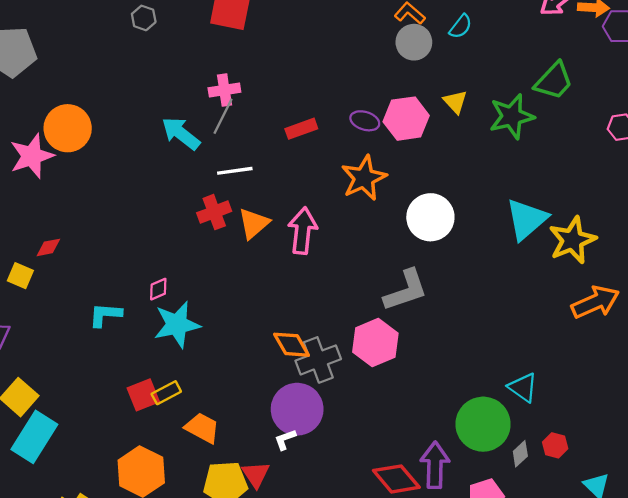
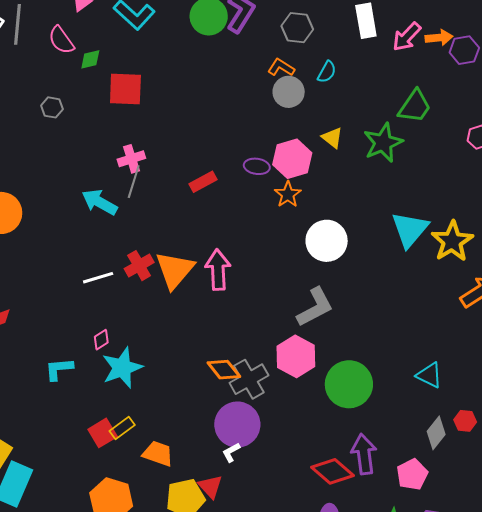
white line: (235, 171) -> (98, 278), moved
orange star: (364, 178) -> (288, 194), moved, size x0.7
orange triangle: (254, 223) -> (175, 270), size x1.4
green circle: (483, 424) -> (349, 384), moved
gray diamond: (520, 454) -> (436, 433), size x1.4

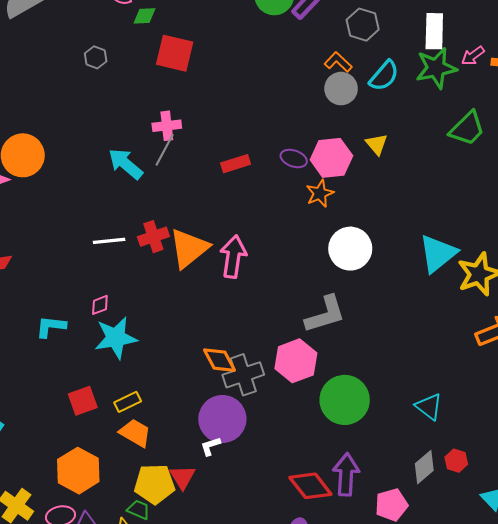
pink arrow: (407, 37) -> (473, 56), size x0.7
cyan semicircle: (327, 72) -> (384, 76), size x1.4
green star: (383, 143) -> (436, 68), moved
yellow rectangle: (122, 428) -> (128, 402), moved

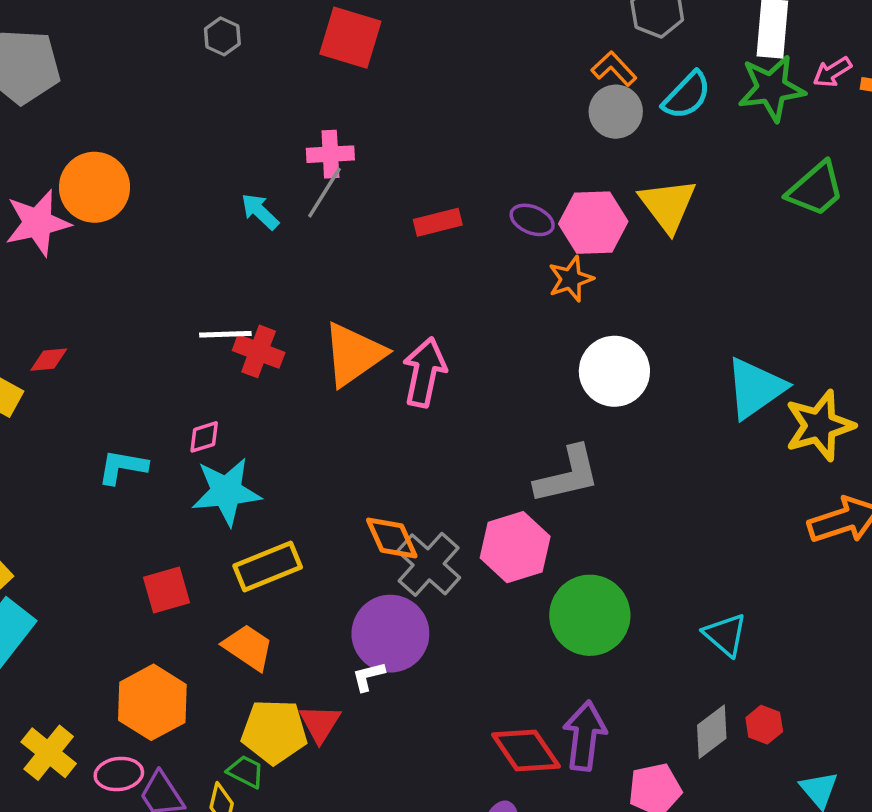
yellow triangle: (377, 144) -> (668, 205), size x1.6
cyan arrow: (126, 164) -> (260, 211), size x0.7
red cross: (153, 237) -> (259, 351), moved, turned 36
gray cross: (243, 375) -> (429, 564), turned -33
yellow rectangle: (128, 402) -> (268, 567), moved, size x1.5

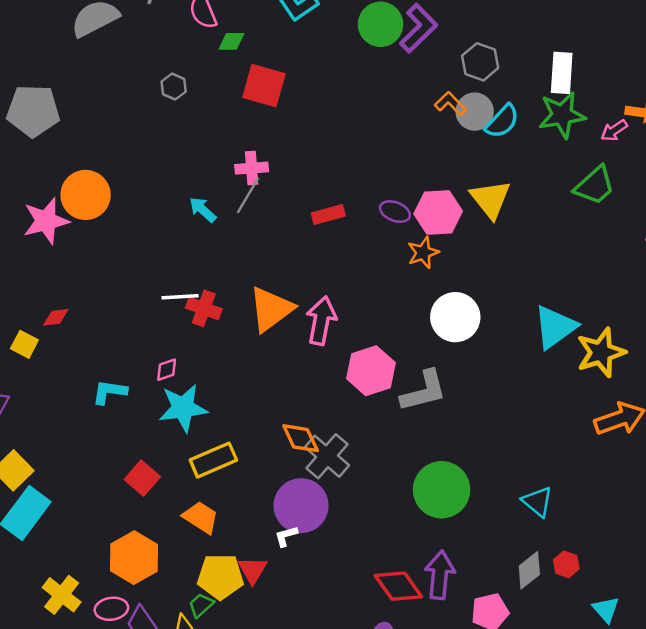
pink arrow: (832, 72) -> (614, 130), moved
gray circle: (616, 112) -> (475, 112), moved
pink hexagon: (515, 547) -> (371, 371), moved
red square: (166, 590) -> (142, 478), turned -32
green trapezoid: (246, 772) -> (201, 605), turned -68

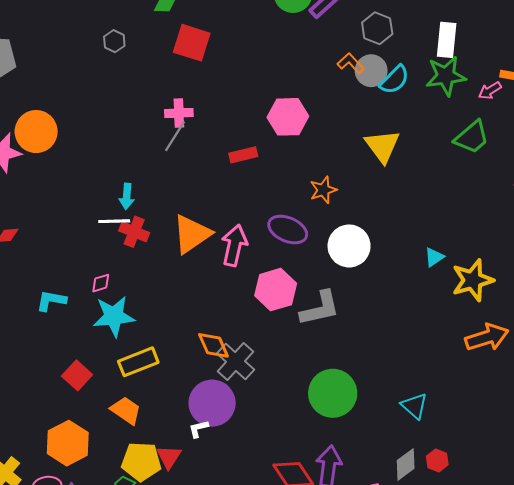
cyan arrow: (203, 210) -> (127, 196), moved, turned -130
purple ellipse: (395, 212) -> (288, 230), moved, size x1.5
pink hexagon: (438, 213) -> (288, 117), moved
cyan triangle: (555, 327) -> (434, 257), size x0.5

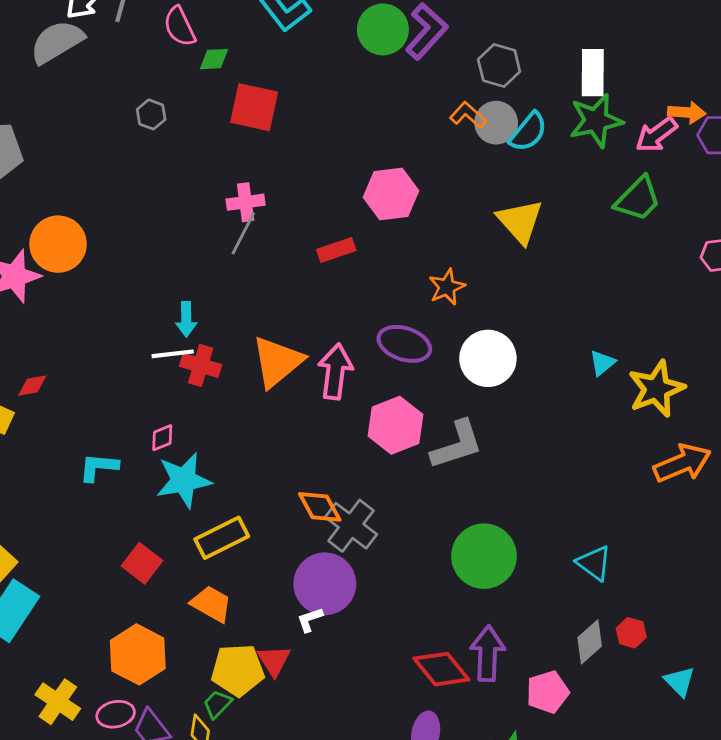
pink arrow: (490, 91) -> (656, 135), size x1.4

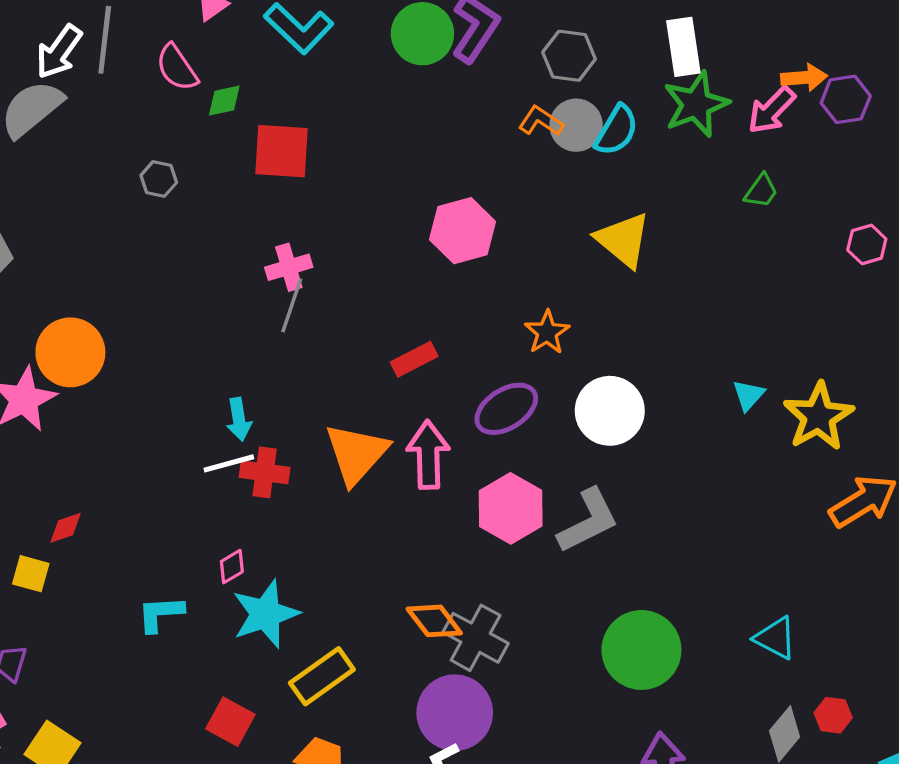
green trapezoid: (638, 199) -> (761, 191), size x0.6
red rectangle: (336, 250) -> (414, 359), moved
purple ellipse: (404, 344) -> (506, 409), turned -42

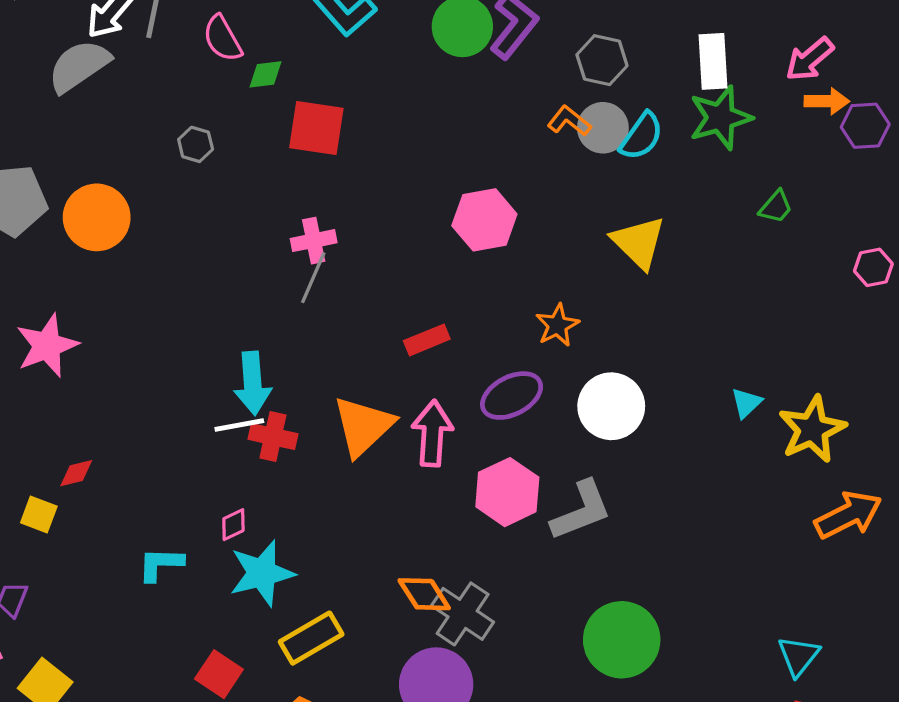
pink arrow: (772, 110) -> (810, 59), moved
orange circle: (70, 352) -> (97, 217), moved
cyan arrow: (239, 419) -> (253, 383), size x1.5
cyan triangle: (776, 638) -> (799, 656), moved, turned 36

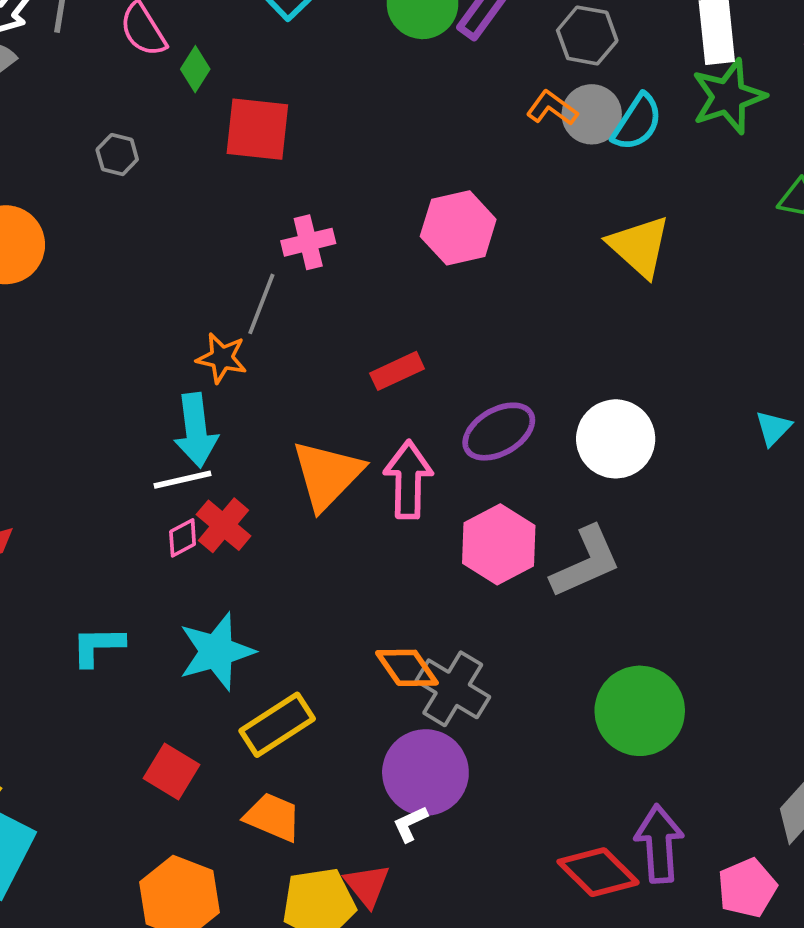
green diamond: (265, 74) -> (195, 69), turned -48
pink cross: (314, 241) -> (308, 242), moved
orange star: (557, 325) -> (222, 358), moved, turned -30
red cross: (273, 437) -> (224, 525), moved, turned 30
pink diamond: (233, 525) -> (183, 538), moved

